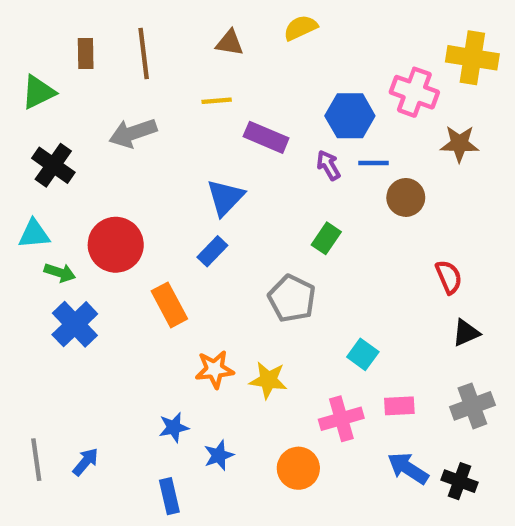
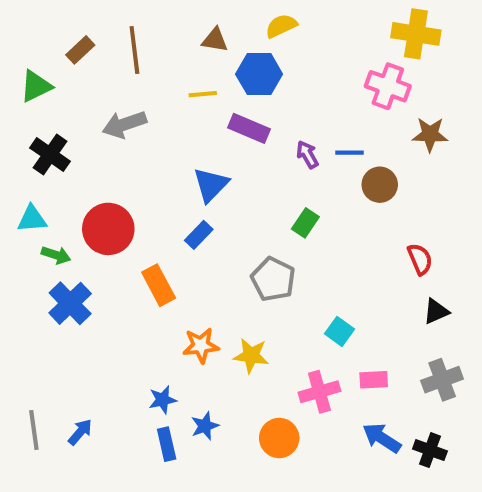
brown rectangle: (86, 53) -> (80, 50), turned 48
yellow cross: (472, 58) -> (416, 34), moved
blue hexagon: (350, 116) -> (259, 74), moved
blue rectangle: (169, 496) -> (167, 444), moved

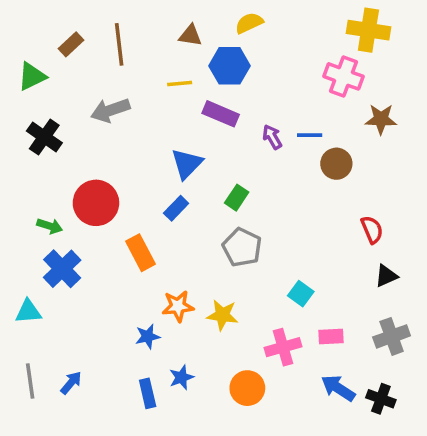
cyan triangle: (32, 219) -> (28, 311), moved
green rectangle: (305, 223) -> (237, 198), moved
blue star: (163, 400) -> (148, 336), moved

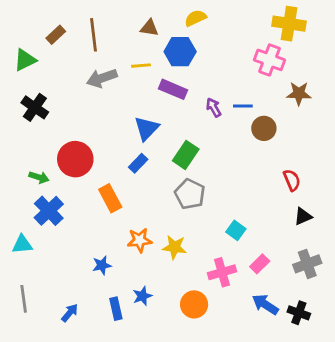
gray arrow: (110, 110) -> (102, 78), moved
green rectangle: (237, 198) -> (186, 155), size x1.4
blue star: (148, 336) -> (102, 265), moved
pink rectangle: (331, 336) -> (260, 264), turned -42
blue arrow: (71, 383) -> (70, 313), moved

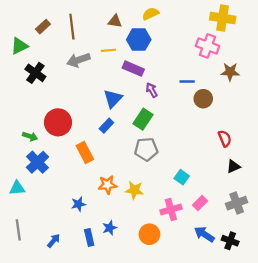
black cross: (35, 107) -> (35, 73), moved
purple arrow: (214, 107) -> (152, 90), moved
gray pentagon: (190, 194) -> (146, 149), turned -30

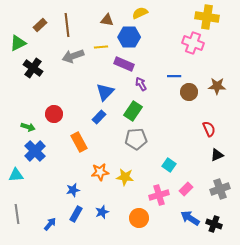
brown star: (230, 72) -> (217, 86), moved
red circle: (58, 122) -> (54, 114), size x0.7
blue rectangle: (89, 237) -> (76, 214), moved, turned 42

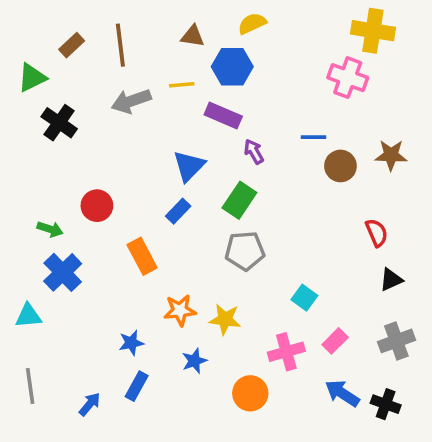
blue star: (102, 212) -> (194, 361), moved

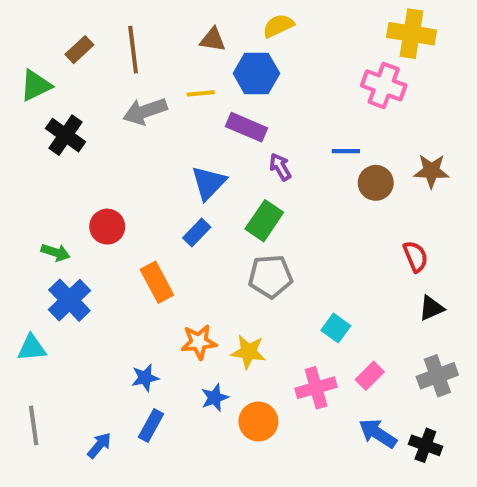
orange circle: (250, 393) -> (258, 421), moved

